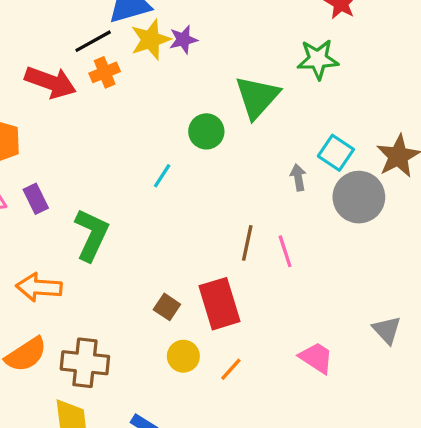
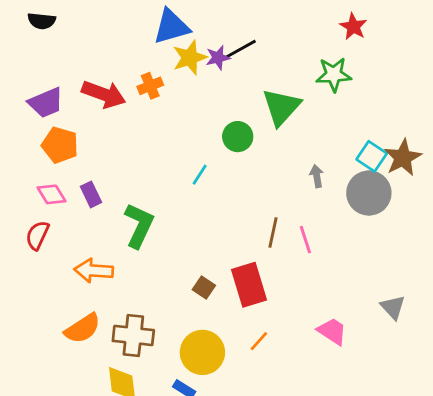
black line: (93, 41) -> (241, 49), moved
cyan square: (336, 153) -> (372, 156), moved
yellow circle: (183, 356) -> (202, 352), moved, size x1.6

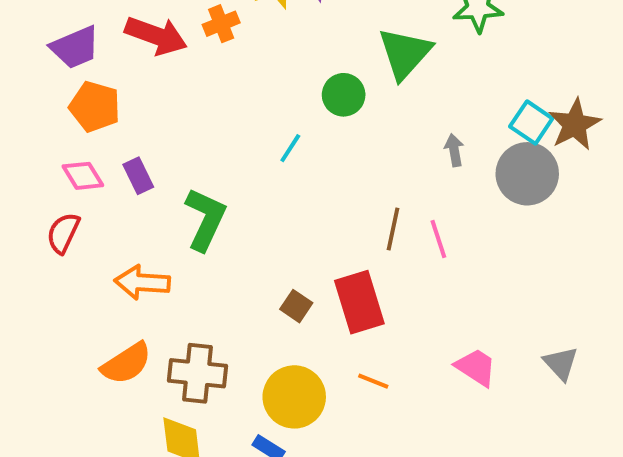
gray triangle: (393, 307) -> (561, 363), moved
orange line: (259, 341) -> (373, 381), turned 70

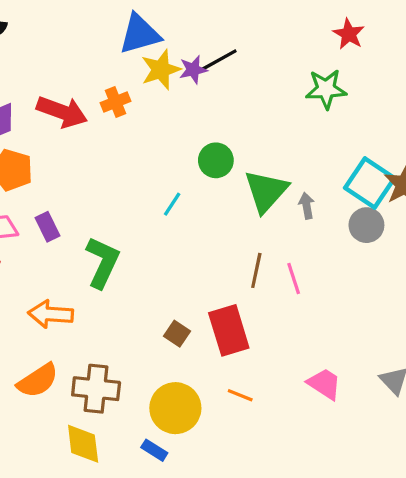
green triangle: (405, 53) -> (266, 191), moved
cyan square: (531, 122) -> (370, 183), size x1.4
gray circle: (527, 174) -> (366, 225), size x0.7

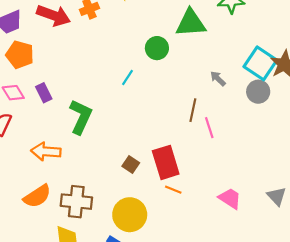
green triangle: (266, 191) -> (191, 23), moved, turned 44
gray arrow: (307, 206) -> (218, 79), turned -35
brown line: (256, 270) -> (193, 110), moved
orange line: (240, 395) -> (173, 190), moved

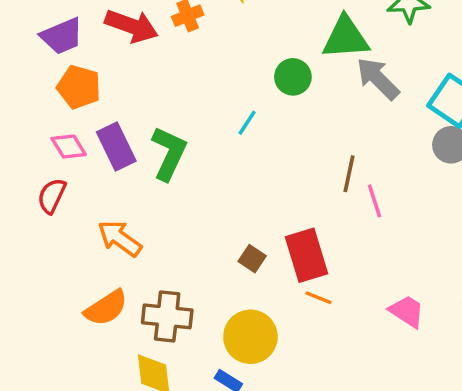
gray arrow: (218, 79) -> (378, 79), moved, size x1.8
purple rectangle: (44, 93) -> (116, 147), size x1.5
green L-shape: (81, 117) -> (169, 153), moved
orange arrow: (46, 152) -> (120, 238), turned 32

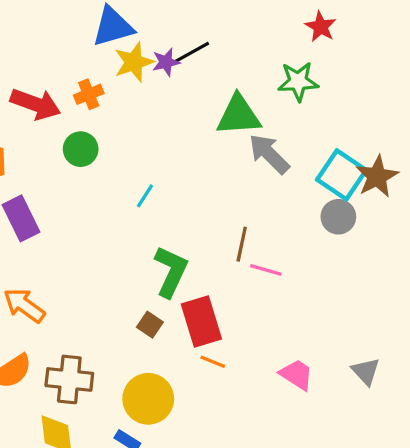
green circle: (293, 77) -> (81, 149), moved
green L-shape: (169, 153) -> (171, 272), moved
pink line: (374, 201) -> (266, 270), turned -56

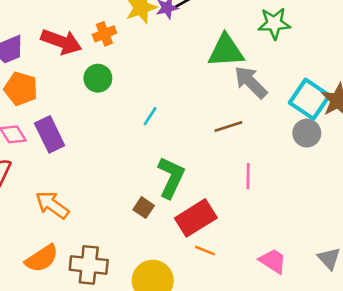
brown line: (242, 244) -> (228, 127), moved, turned 60
pink line: (266, 270) -> (248, 176), turned 75
red rectangle: (201, 321) -> (196, 218), turned 75
brown square: (150, 325) -> (144, 208), moved

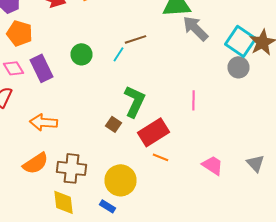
green circle: (98, 78) -> (82, 54), moved
brown line: (228, 127) -> (136, 39), moved
orange arrow: (52, 205) -> (44, 122), turned -32

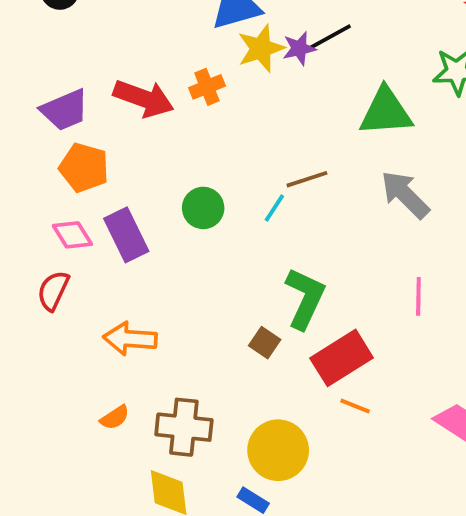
gray arrow: (196, 28) -> (405, 195), moved
orange semicircle: (36, 163) -> (115, 418), size x0.6

